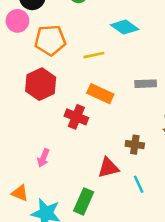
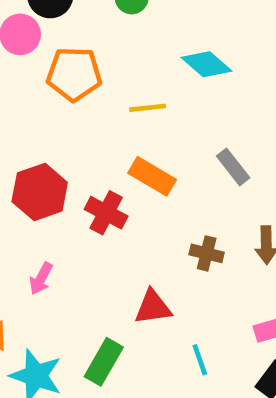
red hexagon: (41, 84) -> (40, 192), moved
gray rectangle: (146, 84) -> (233, 167), turned 48
brown cross: (135, 145) -> (207, 253), moved
cyan line: (139, 184) -> (200, 360), moved

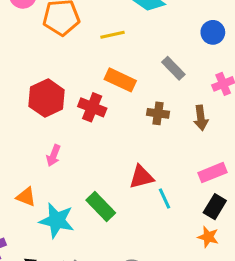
brown cross: (207, 253) -> (158, 113), moved
red triangle: (153, 307) -> (141, 177), moved
green rectangle: (104, 362) -> (101, 207), turned -68

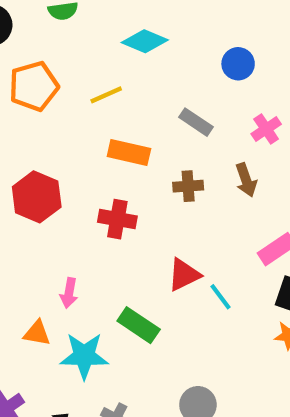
red cross: (92, 107) -> (117, 219), moved
pink arrow: (53, 156) -> (69, 293), moved

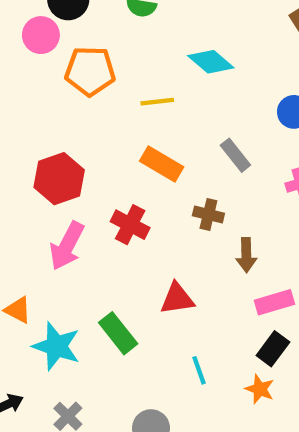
brown arrow: (246, 180) -> (246, 255), moved
pink arrow: (69, 293) -> (67, 246), moved, size x1.6
cyan line: (221, 297) -> (199, 370), moved

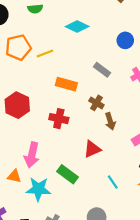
yellow line: (157, 102) -> (45, 54), moved
brown cross: (208, 214) -> (96, 103), turned 32
pink arrow: (67, 246) -> (32, 155), moved
brown arrow: (246, 255) -> (110, 121), moved

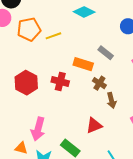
orange rectangle: (66, 84) -> (83, 64), moved
red cross: (59, 119) -> (60, 81), moved

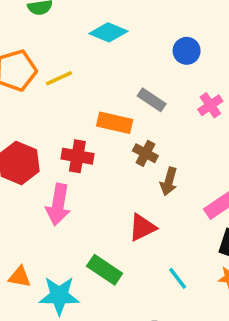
brown arrow: (111, 100) -> (169, 181), turned 35
pink arrow: (38, 129) -> (58, 205), moved

